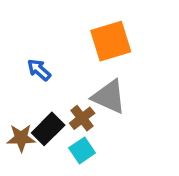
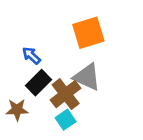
brown cross: (82, 118) -> (66, 94), size x1.5
black rectangle: (48, 129) -> (38, 83), moved

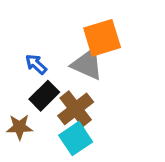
gray triangle: (87, 77) -> (87, 64), moved
cyan square: (66, 120) -> (76, 139), size x1.4

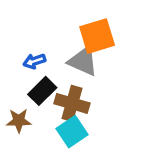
blue arrow: (36, 64) -> (34, 61), turned -60
brown cross: (76, 109) -> (72, 103), turned -36

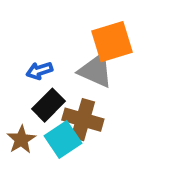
brown star: (19, 121) -> (21, 140), turned -30
cyan square: (72, 132) -> (63, 140), moved

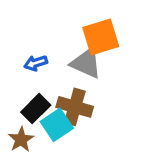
black rectangle: (48, 105) -> (36, 109), moved
brown star: (21, 140) -> (21, 139), moved

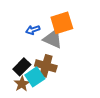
blue arrow: (36, 63) -> (33, 30), moved
brown star: (21, 139) -> (22, 84), moved

